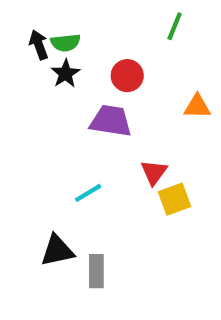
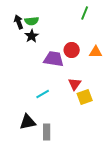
red circle: (127, 76) -> (72, 50), moved

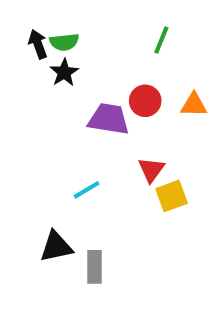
green line: (85, 13) -> (161, 40), moved

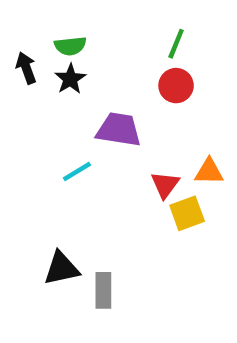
black arrow: (38, 44) -> (26, 68), moved
red circle: (145, 101) -> (176, 86), moved
orange triangle: (194, 105) -> (209, 172), moved
cyan line: (86, 190) -> (77, 172), moved

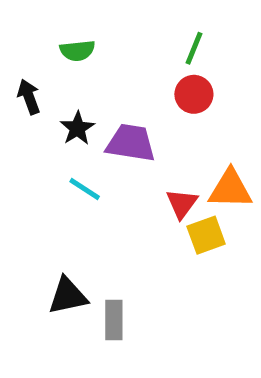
black arrow: (26, 68) -> (29, 97), moved
black star: (70, 79) -> (77, 128), moved
cyan line: (77, 172) -> (85, 189), turned 64
orange triangle: (209, 172) -> (230, 189), size x1.4

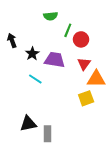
green line: (194, 48) -> (68, 30), moved
green semicircle: (77, 51) -> (51, 16), moved
red triangle: (182, 204) -> (84, 64), moved

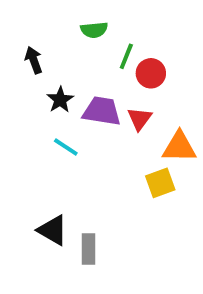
black arrow: (12, 40) -> (34, 60), moved
red triangle: (84, 64) -> (140, 119), moved
black triangle: (28, 124) -> (53, 230), turned 42

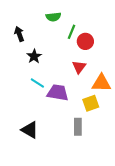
purple trapezoid: (102, 111) -> (58, 93), moved
gray rectangle: (88, 249) -> (78, 127), moved

